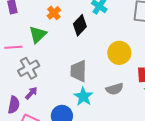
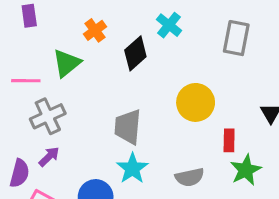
gray semicircle: (115, 89) -> (190, 177), moved

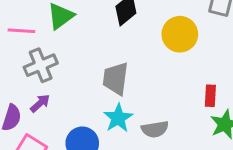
yellow circle: (196, 102) -> (180, 34), moved
gray semicircle: (190, 177) -> (155, 129), moved

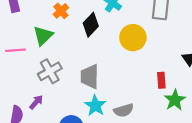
gray cross: (41, 65) -> (50, 71), moved

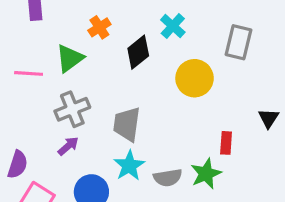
green star: (175, 100) -> (206, 174), moved
purple arrow: (36, 102) -> (68, 146), moved

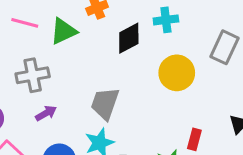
cyan cross: (173, 26) -> (166, 20), turned 30
pink line: (29, 73) -> (25, 23), moved
gray cross: (72, 109) -> (33, 75), moved

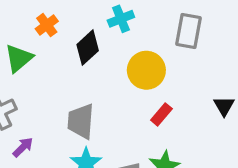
red rectangle: (194, 139) -> (161, 114), moved, turned 40

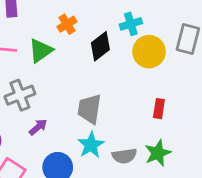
yellow circle: (146, 70) -> (149, 52), moved
red rectangle: (161, 114) -> (159, 109), turned -36

